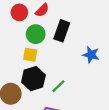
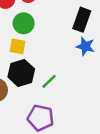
black rectangle: (62, 31) -> (82, 20), moved

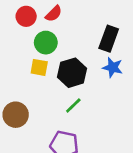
black hexagon: (21, 73) -> (72, 73), moved

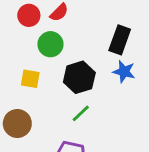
yellow square: (39, 67) -> (30, 79), moved

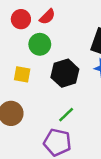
green line: (81, 113) -> (66, 115), moved

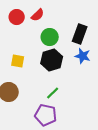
green circle: (40, 44) -> (50, 37), moved

